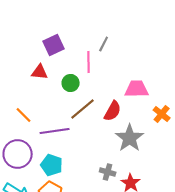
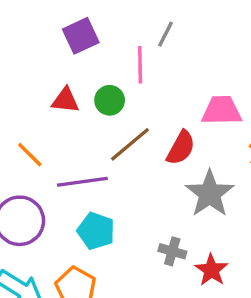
red triangle: (40, 72) -> (65, 100), moved
cyan pentagon: (52, 165) -> (96, 231), moved

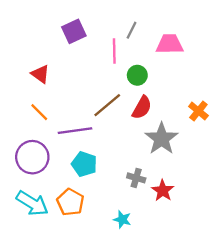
red triangle: (65, 100) -> (40, 74), moved, turned 30
green circle: (110, 100) -> (137, 75), moved
pink trapezoid: (222, 110) -> (170, 44), moved

